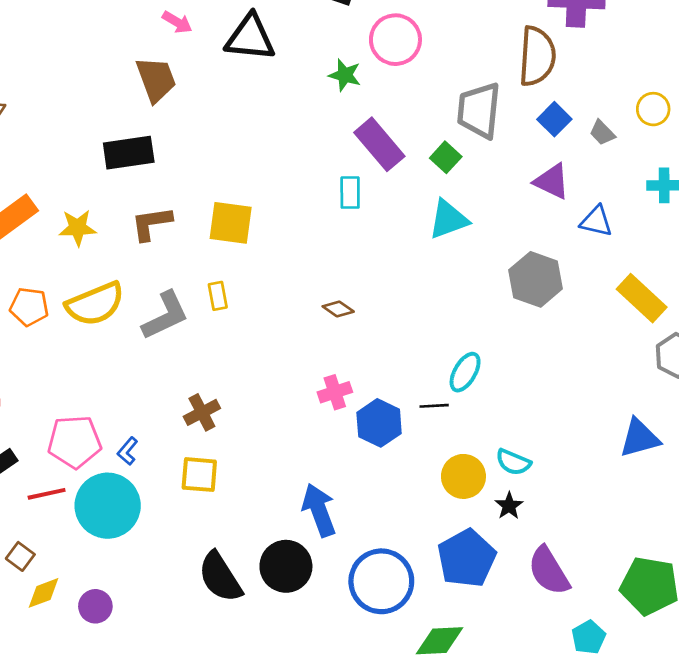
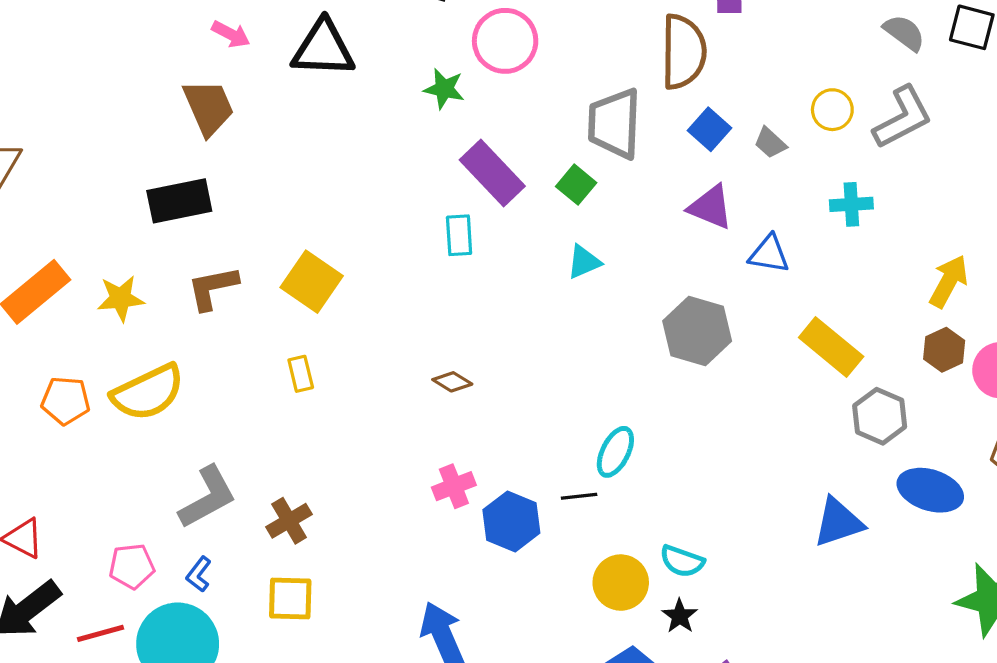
cyan triangle: (448, 219) -> (584, 262), size x0.7
yellow square: (231, 223) -> (312, 282), turned 30
gray L-shape: (165, 316) -> (208, 497), moved
pink pentagon: (74, 442) -> (132, 566), size x0.7

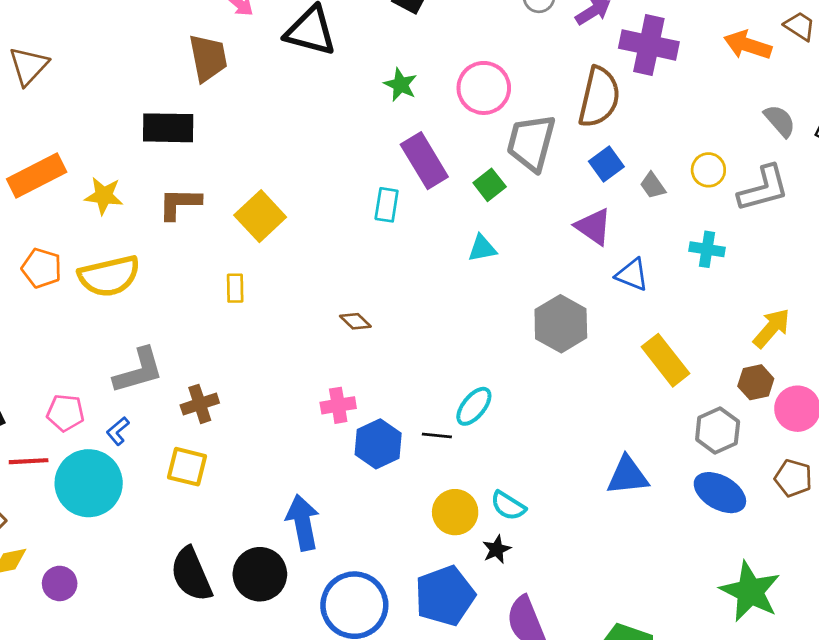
pink circle: (505, 41) -> (484, 88), moved
gray hexagon: (880, 416) -> (718, 431), moved
blue triangle: (838, 522) -> (628, 476), moved

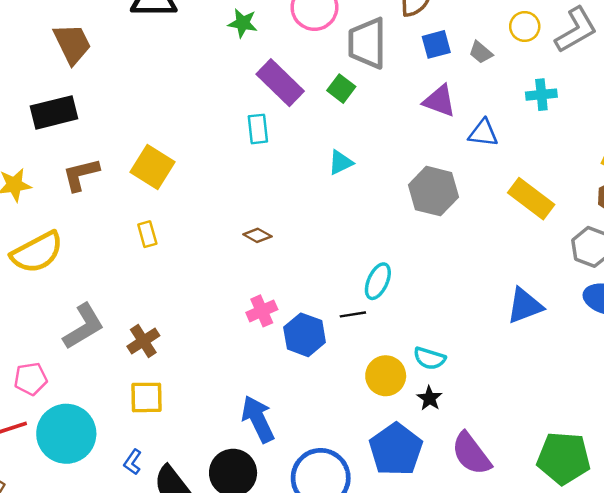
blue square: (606, 164) -> (436, 44), turned 36
cyan triangle: (482, 248) -> (341, 162), moved
blue L-shape: (118, 431) -> (133, 462), moved

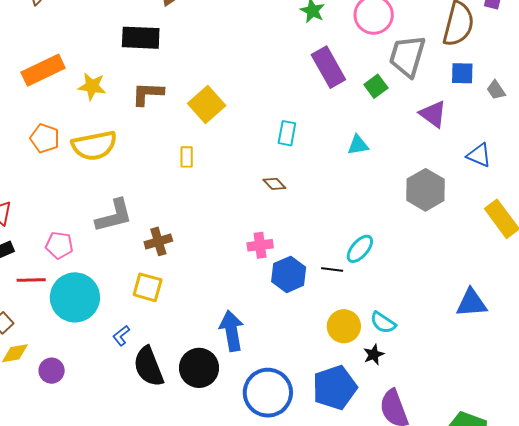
purple triangle: (439, 101) -> (433, 114), moved
cyan rectangle: (258, 129) -> (287, 133), moved

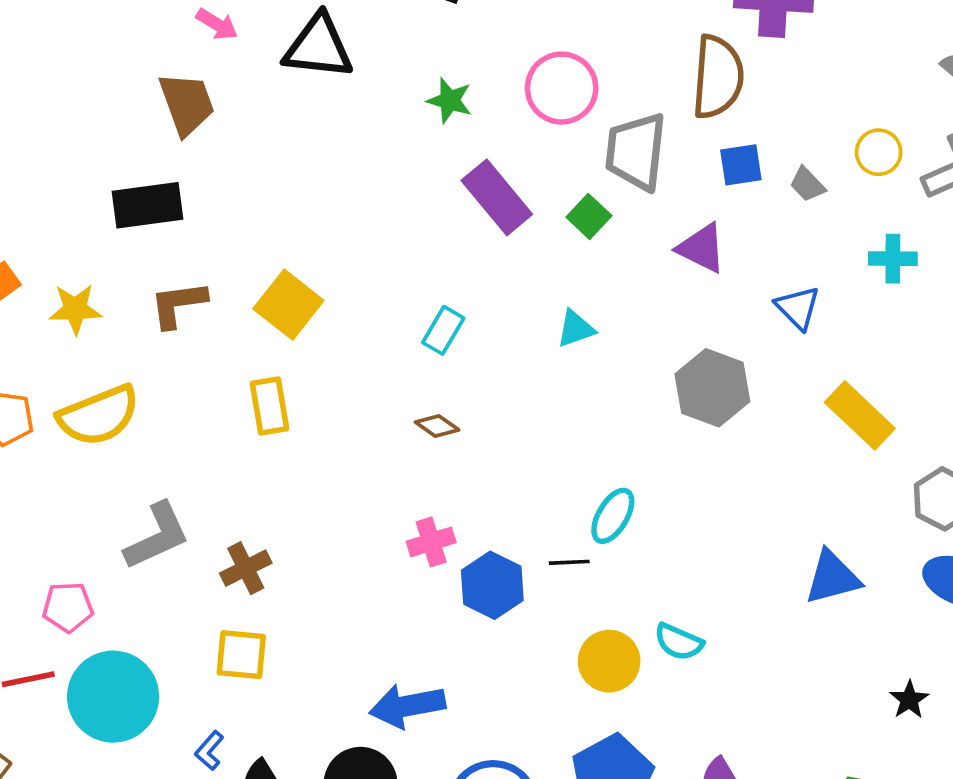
cyan rectangle: (287, 133) -> (443, 330), turned 30
blue triangle: (479, 155) -> (798, 308), turned 32
yellow rectangle: (187, 157) -> (269, 406), size x1.4
blue arrow: (232, 331) -> (407, 706), turned -81
black star: (374, 355) -> (909, 700), moved

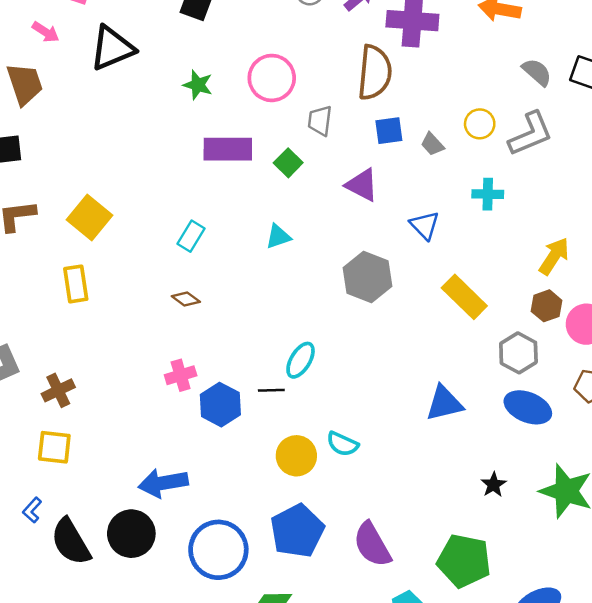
black triangle: (318, 47) -> (112, 48), turned -30
gray trapezoid: (636, 151) -> (320, 121), size x0.6
purple rectangle: (497, 197) -> (228, 149), turned -51

